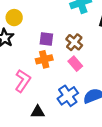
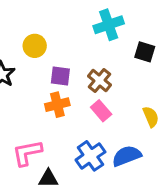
yellow circle: (14, 18) -> (35, 46), moved
pink L-shape: (23, 81) -> (27, 153), moved, turned -135

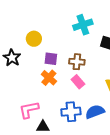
brown cross: (100, 81) -> (77, 62), turned -35
orange cross: (57, 105) -> (49, 78), turned -35
blue cross: (90, 156) -> (71, 112), turned 30

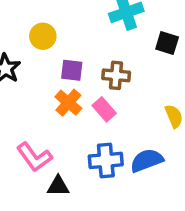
pink rectangle: (78, 82) -> (104, 109), moved
pink L-shape: (29, 110) -> (34, 157), turned -115

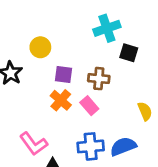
black square: (167, 43) -> (129, 53), moved

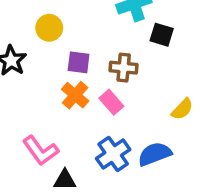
yellow semicircle: (145, 111) -> (182, 109), turned 66
blue cross: (91, 146) -> (113, 154), turned -30

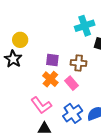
yellow circle: (49, 28) -> (20, 40), moved
pink L-shape: (41, 151) -> (41, 105), moved

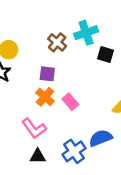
brown cross: (79, 63) -> (57, 42), moved, turned 35
blue cross: (73, 113) -> (74, 151), moved

